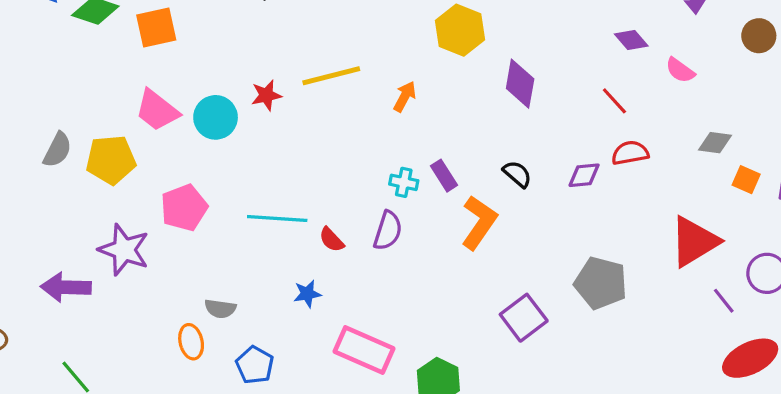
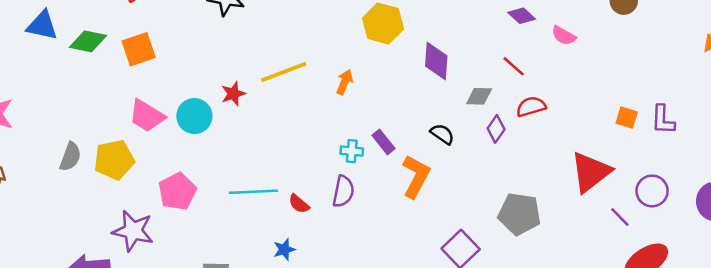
gray diamond: (715, 143) -> (479, 96), moved
purple diamond: (584, 175) -> (496, 129), turned -44

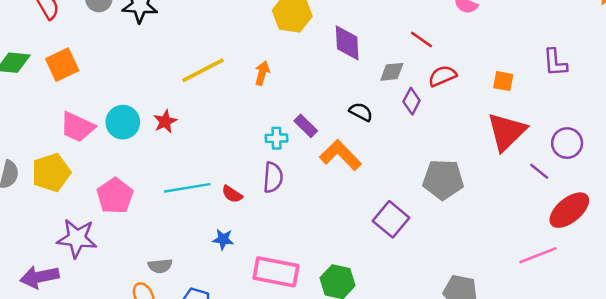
red star: (233, 94) -> (165, 121), moved
orange square: (627, 118) -> (503, 81), moved
purple L-shape: (663, 120) -> (555, 63), moved
orange L-shape: (416, 176) -> (341, 155), turned -66
blue star: (284, 249) -> (223, 239), turned 30

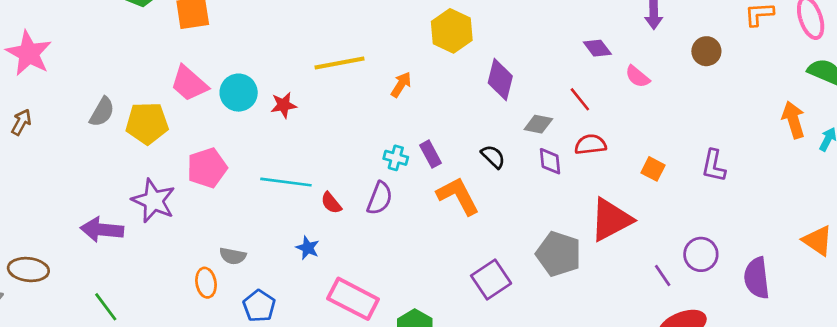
purple diamond: (412, 101) -> (550, 161), turned -50
red triangle: (507, 132) -> (611, 220), moved

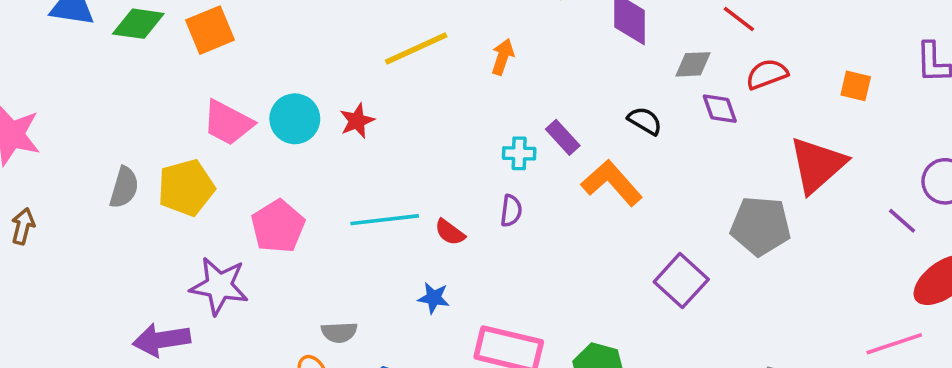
purple semicircle: (380, 198) -> (511, 211), size x0.7

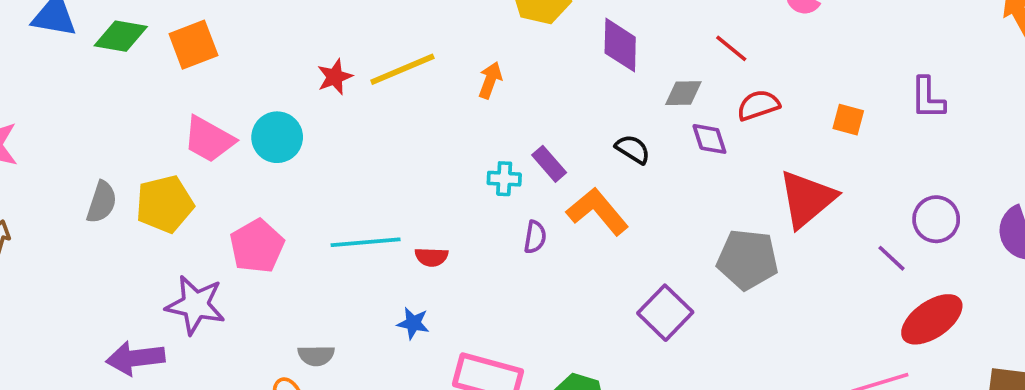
red star: (357, 121) -> (335, 77), moved
purple semicircle: (511, 211) -> (535, 237), moved
red semicircle: (450, 232) -> (431, 257), turned -36

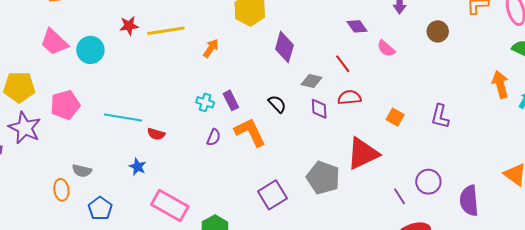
yellow pentagon: (165, 204) -> (19, 87), moved

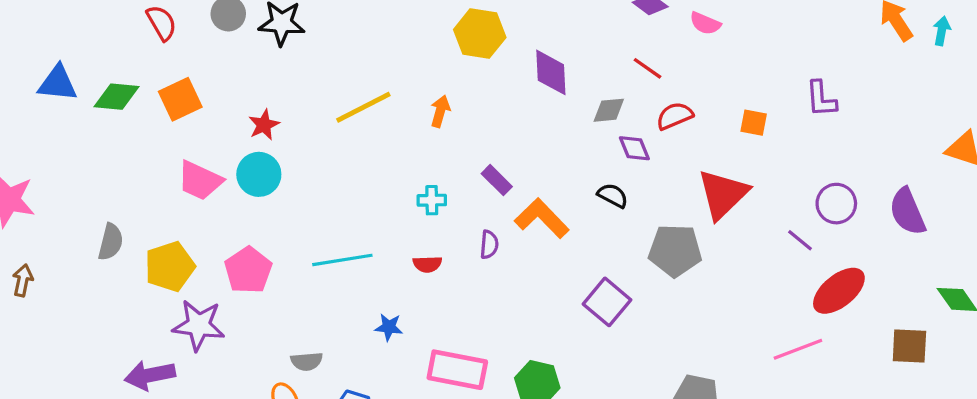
red star: (129, 26) -> (264, 125), moved
cyan cross: (205, 102) -> (432, 200), moved
black semicircle: (277, 104) -> (613, 196), moved
red semicircle: (156, 134) -> (427, 264), moved

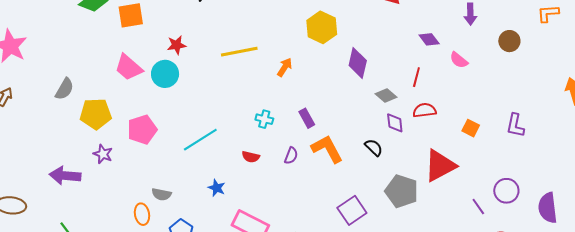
red line: (648, 68) -> (416, 77), turned 54
gray diamond: (609, 110) -> (386, 96), turned 30
cyan line: (342, 260) -> (200, 140), turned -39
purple star: (199, 325) -> (103, 154), size x0.6

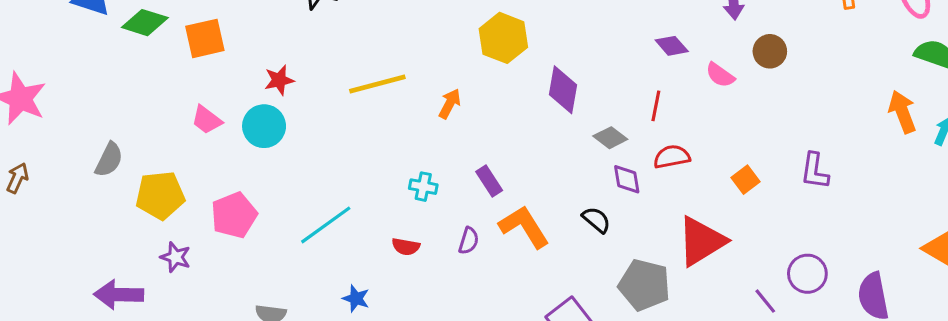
brown circle: (509, 41) -> (770, 51), moved
pink trapezoid: (129, 67) -> (207, 120), size x0.7
orange square: (471, 128) -> (745, 180), turned 30

